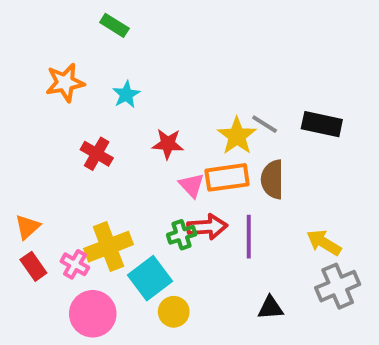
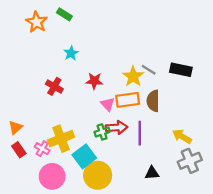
orange star: (65, 83) -> (37, 22), moved, turned -30
yellow circle: (174, 312) -> (98, 175), size x1.6

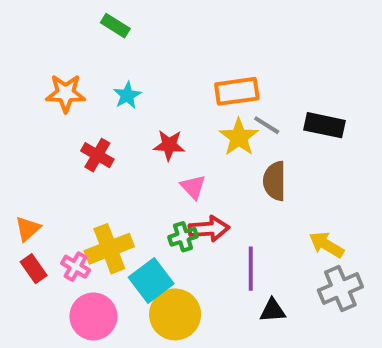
orange star: (37, 22) -> (66, 93), moved, turned -30
orange rectangle: (128, 100) -> (237, 91), moved
purple line: (140, 133) -> (251, 269), moved

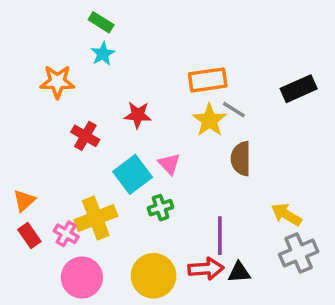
cyan star: (127, 95) -> (103, 54), moved
black rectangle: (324, 125) -> (299, 89), moved, turned -36
red star: (169, 145) -> (138, 115), moved
red arrow: (209, 229) -> (206, 269), moved
cyan square: (151, 281) -> (133, 174), moved

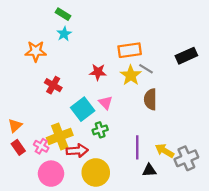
red star: (138, 115) -> (98, 72), moved
yellow arrow: (286, 215) -> (165, 151), moved
red arrow: (206, 269) -> (77, 151), moved

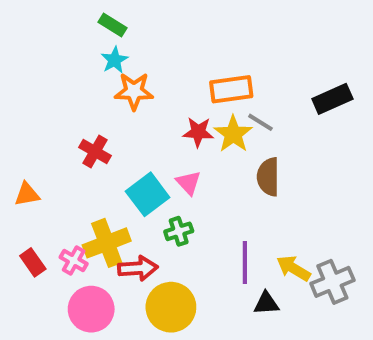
orange star: (36, 51) -> (134, 91), moved
red star: (98, 72) -> (198, 132), moved
orange triangle: (15, 126) -> (27, 194), moved, turned 32

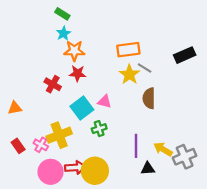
red star: (198, 132) -> (78, 73), moved
pink triangle: (188, 183) -> (105, 102), turned -32
red arrow: (138, 268) -> (75, 168), moved

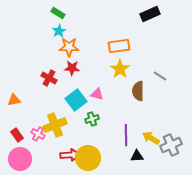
black rectangle: (185, 55) -> (150, 14), moved
gray line: (145, 68) -> (160, 76), moved
pink circle: (51, 172) -> (20, 159), moved

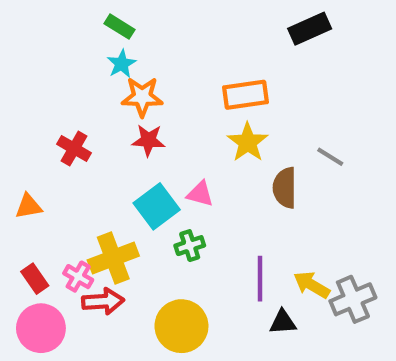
red cross: (49, 78) -> (74, 148), moved
red arrow: (70, 155) -> (103, 301), moved

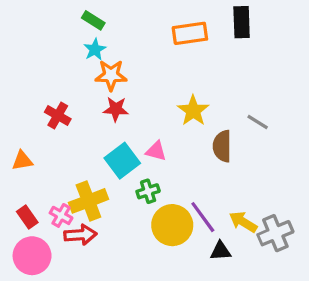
black rectangle: (310, 29) -> (242, 22), turned -68
orange rectangle: (246, 95) -> (190, 33), moved
purple line: (260, 279) -> (203, 217), turned -36
yellow circle: (181, 326) -> (172, 225), moved

